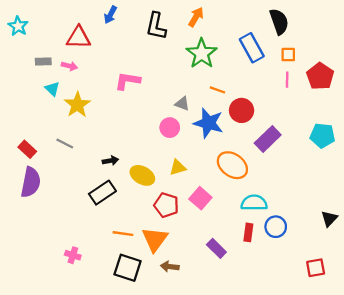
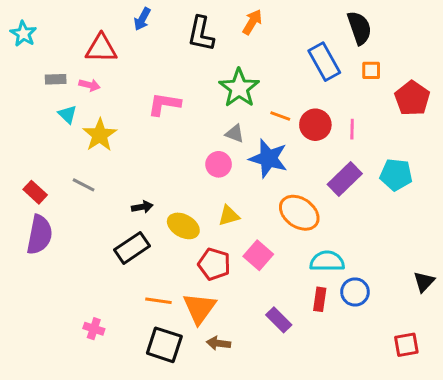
green star: (202, 53) -> (239, 88), moved
pink line: (287, 80) -> (352, 129), moved
red circle: (242, 110) -> (315, 125), moved
cyan pentagon: (322, 136) -> (396, 175), moved

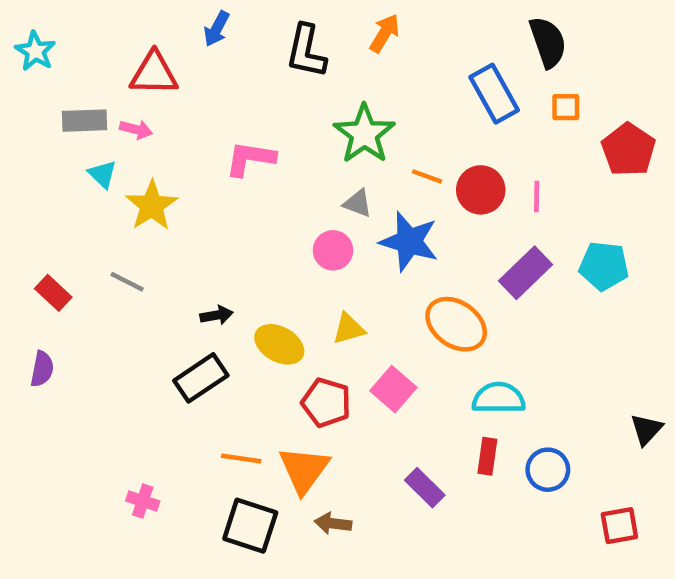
gray rectangle: (56, 79) -> (85, 121), size x1.4
purple semicircle: (40, 235) -> (42, 369), moved, size x0.6
blue circle: (355, 292) -> (548, 470), moved

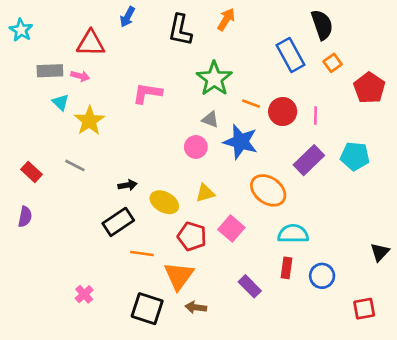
orange square: (566, 107) -> (333, 63), turned -36
orange line: (241, 458) -> (142, 253), moved
pink cross: (143, 501) -> (84, 294), turned 30

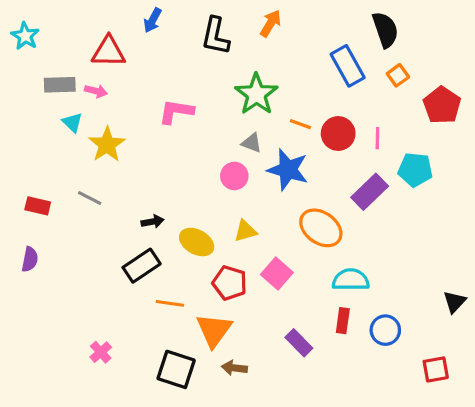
cyan pentagon: (355, 156) -> (415, 170), moved
red rectangle: (32, 172) -> (38, 206), turned -30

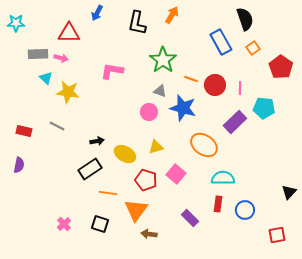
cyan star: (25, 36) -> (16, 23), turned -30
yellow star: (107, 145) -> (68, 92), turned -30
black square: (176, 369) -> (100, 224), moved, size x0.7

